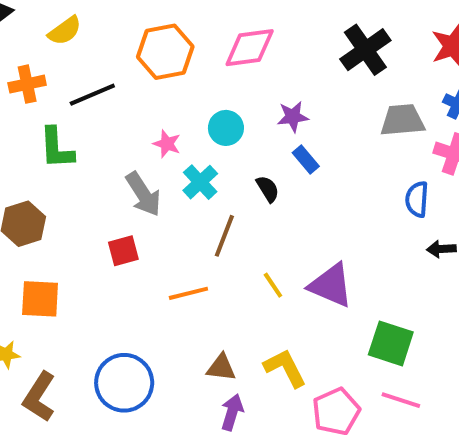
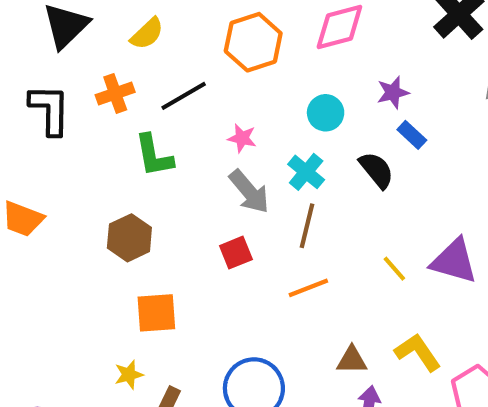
pink star: (167, 144) -> (242, 138), moved
black semicircle: (268, 189) -> (376, 170), size x1.4
brown line: (224, 236) -> (307, 226), moved

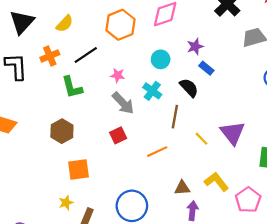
brown line: (307, 226) -> (175, 117), moved
purple triangle: (454, 261) -> (233, 133), turned 40

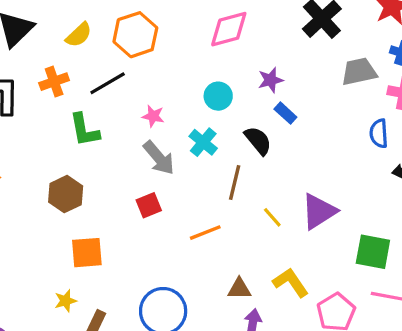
orange hexagon: (120, 25) -> (135, 35), moved
purple triangle: (233, 133) -> (319, 211), turned 32

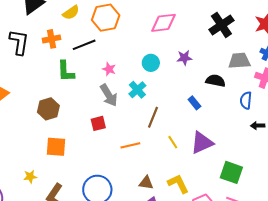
blue rectangle: (285, 113) -> (194, 103), moved
black semicircle: (258, 141) -> (215, 81), moved, turned -48
yellow star: (65, 301) -> (30, 177), moved

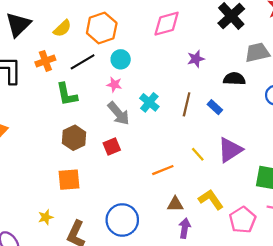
cyan circle: (151, 63) -> (121, 59), moved
brown hexagon: (48, 109) -> (74, 138), moved
brown line: (153, 117) -> (187, 104), moved
orange line: (130, 145) -> (163, 170), moved

